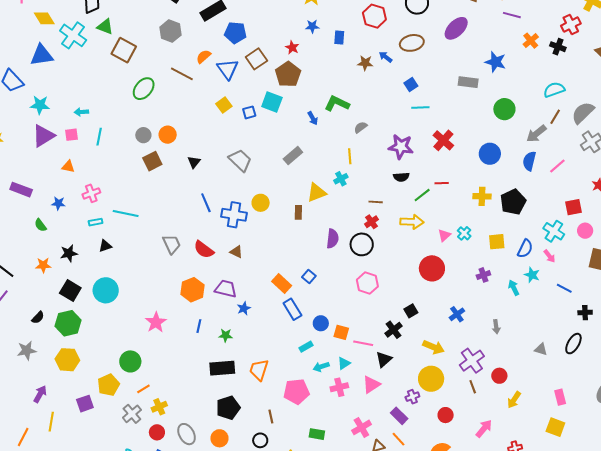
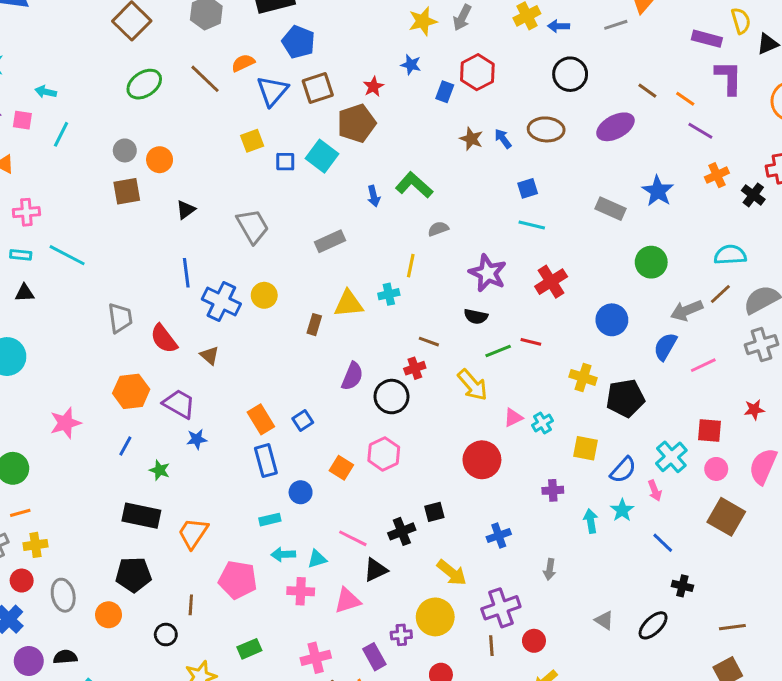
red hexagon: (374, 16) -> (477, 72), moved
yellow arrow: (412, 222) -> (473, 385), turned 30
orange square: (341, 332) -> (341, 468), moved
green rectangle: (317, 434) -> (249, 649), turned -49

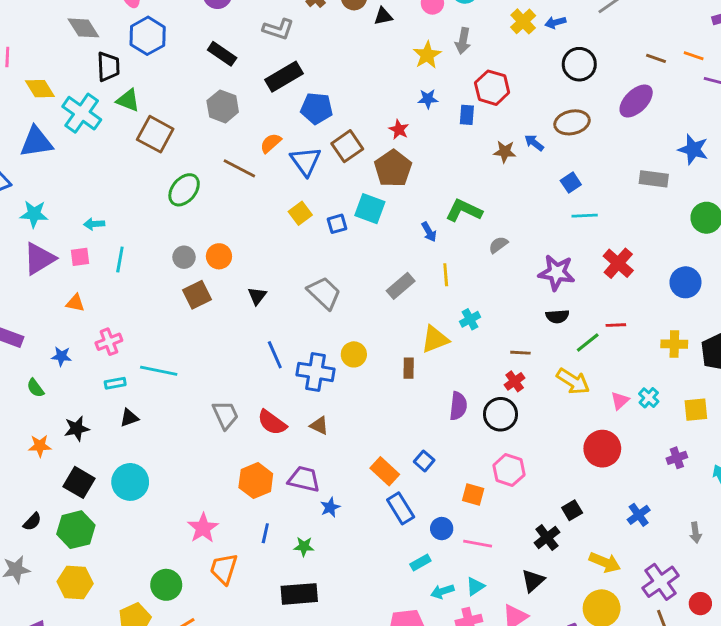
yellow line: (411, 266) -> (446, 275), moved
orange trapezoid: (193, 533) -> (224, 569), moved
pink line: (353, 538) -> (478, 544), moved

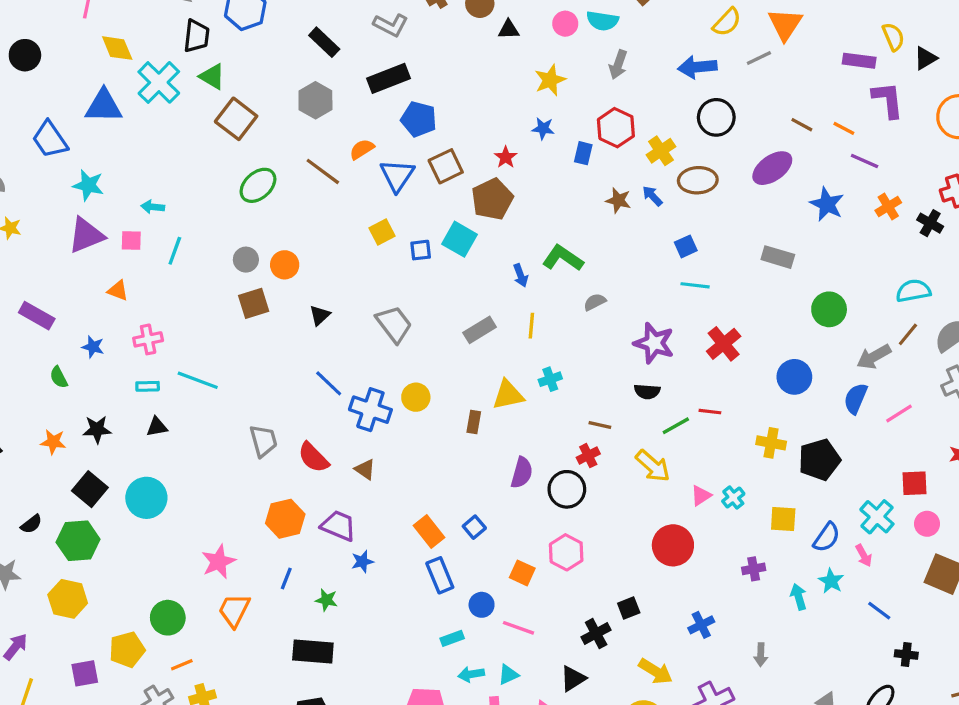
yellow cross: (523, 21) -> (661, 151), moved
blue arrow: (555, 22) -> (697, 67), size x1.6
gray arrow: (463, 41) -> (618, 65), moved
blue star: (693, 149) -> (827, 204), moved
blue line: (275, 355) -> (329, 383), turned -32

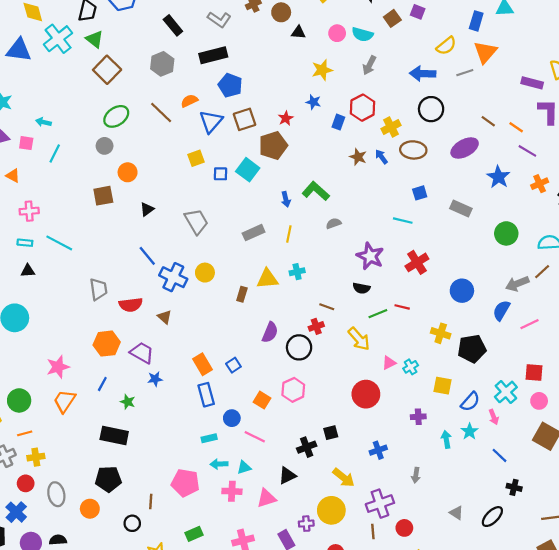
blue square: (686, 246) -> (420, 193), moved
gray circle: (246, 260) -> (105, 146), moved
green circle: (829, 309) -> (506, 233), moved
red semicircle: (313, 458) -> (131, 305), turned -60

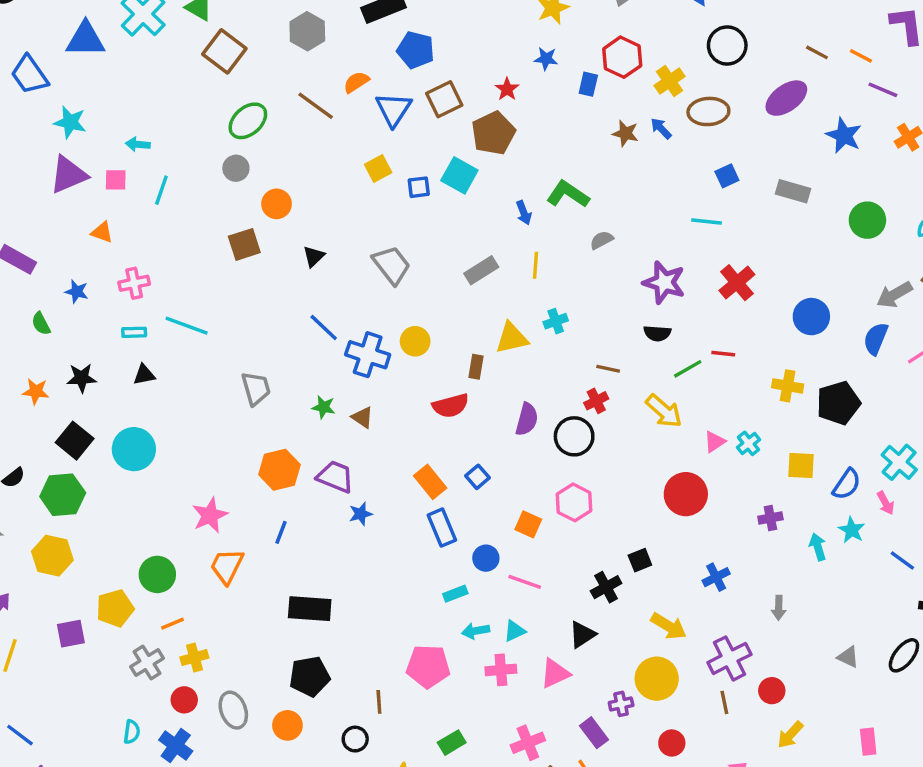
red semicircle: (131, 305) -> (451, 406), moved
green star: (128, 402) -> (324, 407), moved

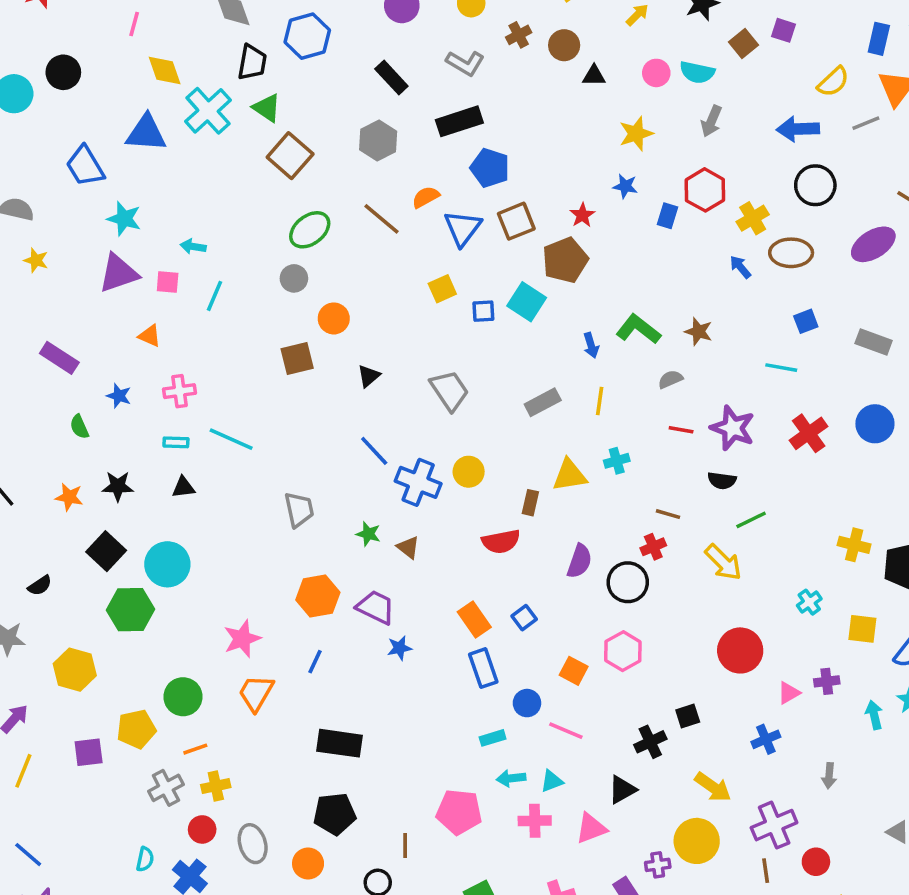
brown star: (625, 133) -> (699, 332), moved
blue circle: (811, 317) -> (875, 424), moved
red line: (723, 354) -> (681, 430), moved
pink triangle: (715, 442) -> (789, 693), moved
green hexagon: (63, 495) -> (130, 610), moved

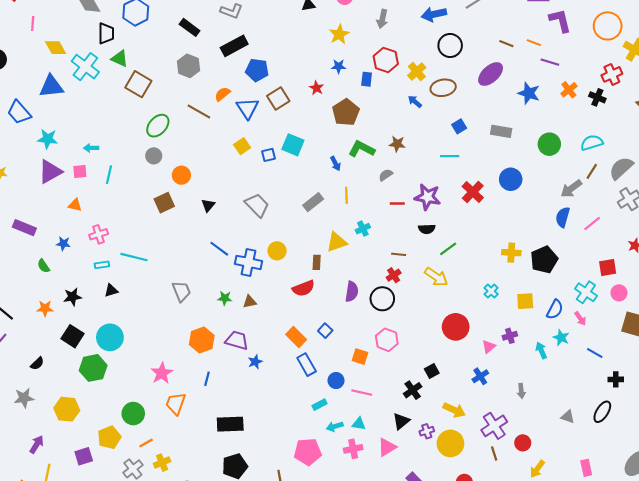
brown pentagon: (565, 260) -> (346, 112), moved
brown triangle: (408, 547) -> (250, 302), turned -40
cyan triangle: (552, 781) -> (359, 424), turned 40
purple cross: (658, 865) -> (427, 431), moved

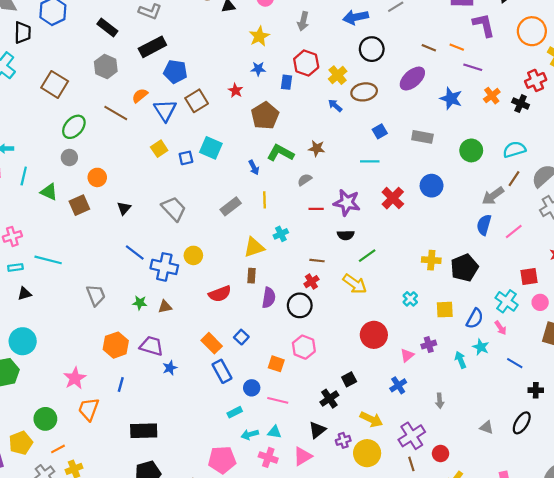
green triangle: (120, 59) -> (49, 192), moved
brown rectangle: (317, 262) -> (251, 276), moved
pink cross: (353, 449) -> (268, 457), turned 30

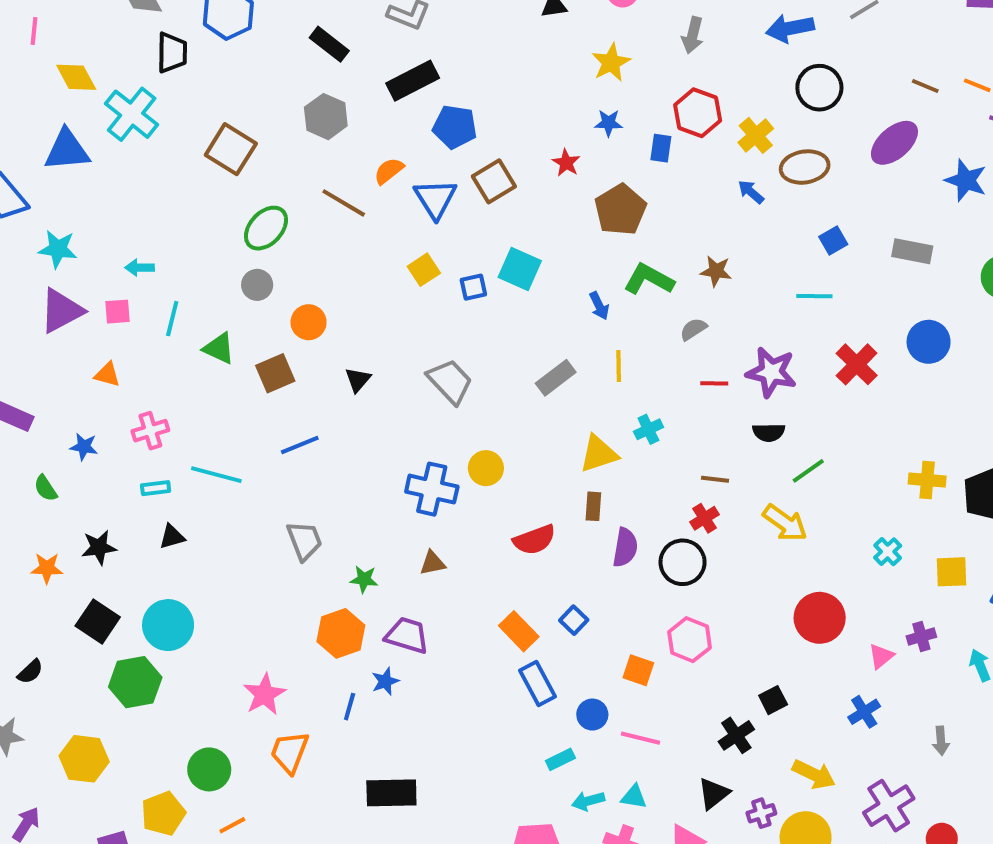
blue line: (135, 253) -> (300, 445), moved, turned -60
green star: (140, 303) -> (364, 579), moved
blue star: (170, 368) -> (385, 681), moved

